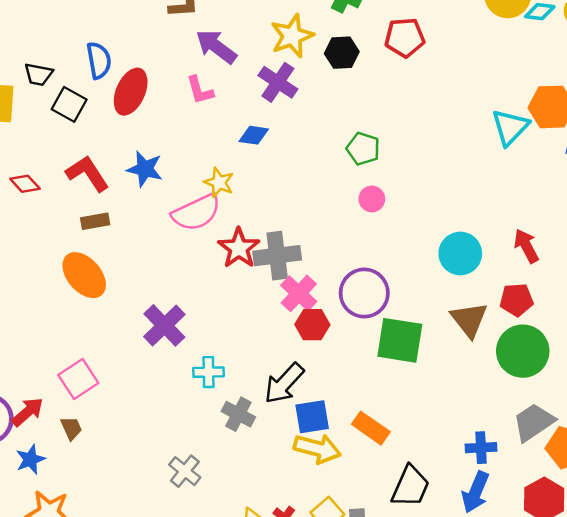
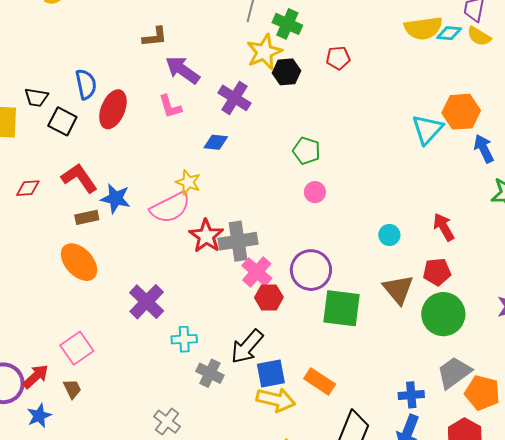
yellow star: (292, 36) -> (264, 52), moved
red pentagon: (405, 38) -> (338, 58), size x0.7
blue star: (145, 169) -> (116, 198), moved
red diamond: (25, 184) -> (28, 188), turned -50
cyan circle: (460, 254) -> (389, 235), size x0.6

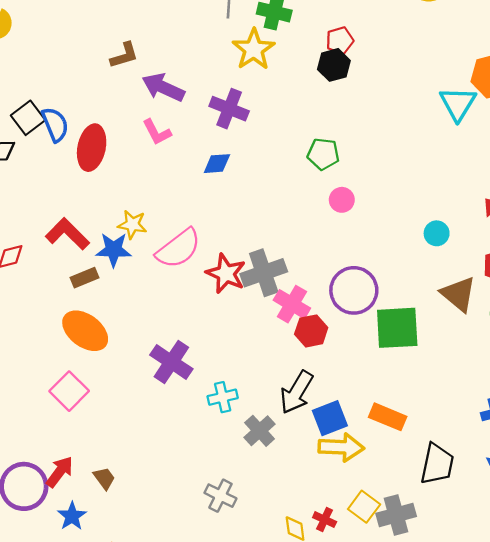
black hexagon: (287, 72) -> (334, 65), moved
black square: (62, 121) -> (28, 118), moved, turned 36
yellow star: (188, 182) -> (132, 224), moved
pink square: (77, 348) -> (69, 391), moved
gray cross: (210, 373) -> (260, 431), turned 32

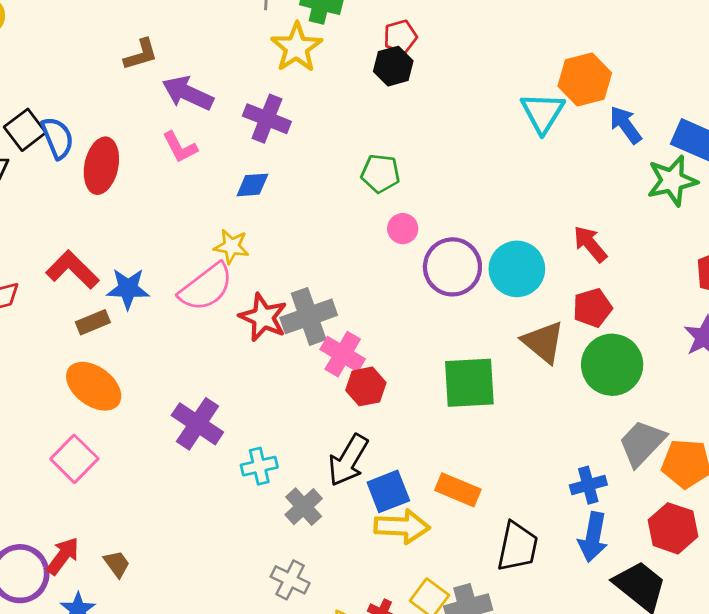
yellow star: (132, 224) -> (231, 246), moved
cyan circle: (437, 233) -> (517, 269), size x1.8
purple circle: (354, 290) -> (452, 267), moved
gray cross: (220, 496) -> (290, 580), moved

